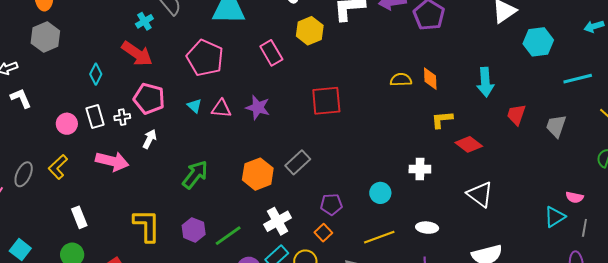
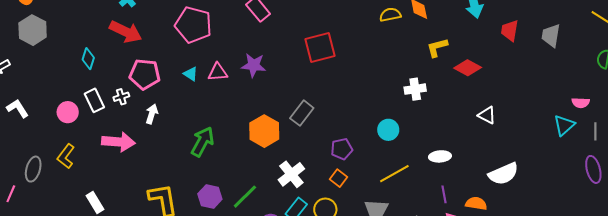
white L-shape: (21, 98) -> (18, 108), moved
white cross: (420, 169) -> (415, 89), moved
white triangle: (480, 194) -> (487, 115), size x0.7

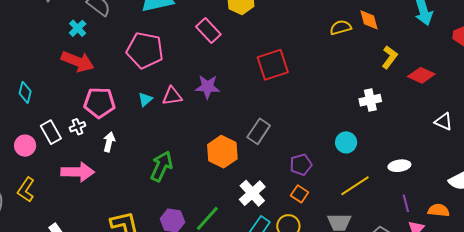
yellow L-shape: (437, 47) -> (390, 57), turned 145
cyan diamond: (88, 59) -> (25, 92), moved
cyan triangle: (191, 74) -> (145, 99), turned 49

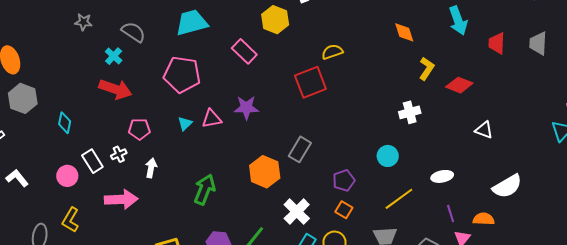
yellow semicircle: (341, 27) -> (332, 52), moved
pink pentagon: (99, 103) -> (139, 129), size x0.7

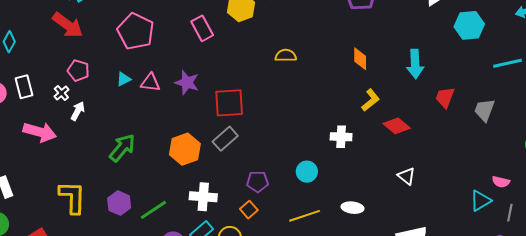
red square: (310, 82) -> (229, 103), moved
white cross: (119, 154) -> (61, 93), moved, turned -35
white cross: (297, 212) -> (203, 197), turned 32

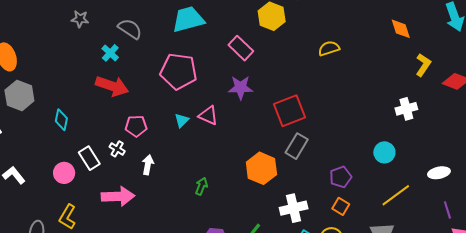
pink triangle: (150, 83) -> (208, 115), turned 35
purple star: (187, 83) -> (241, 88), moved
white cross: (61, 93) -> (117, 149), moved
green arrow: (122, 148) -> (201, 186), size x0.6

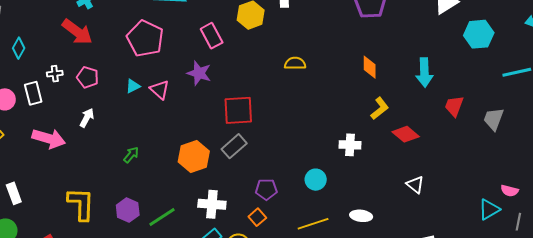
white cross: (117, 149) -> (55, 74), moved, turned 35

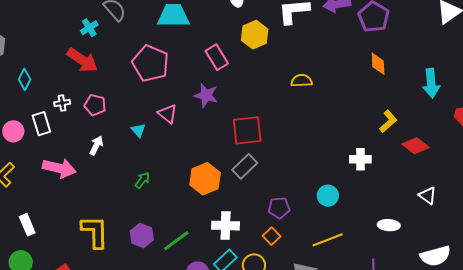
orange diamond: (370, 67) -> (378, 64), moved
cyan triangle: (133, 86) -> (138, 130), moved, turned -42
white ellipse: (361, 216) -> (389, 225), moved

